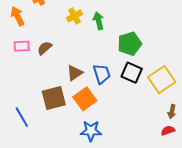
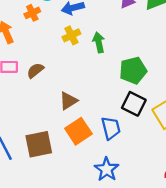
blue trapezoid: (102, 74) -> (111, 128), moved
brown square: (54, 98) -> (39, 144), moved
blue star: (91, 131) -> (107, 169), moved, turned 30

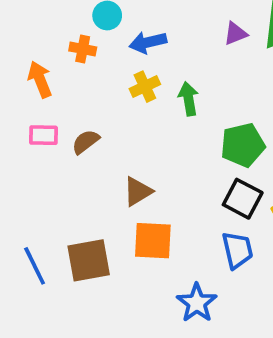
orange cross: (32, 13) -> (83, 49), turned 35
blue trapezoid: (111, 128) -> (237, 250), moved
orange square: (78, 131) -> (153, 241), turned 35

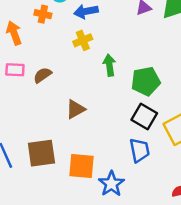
green arrow: (188, 99) -> (109, 65), moved
orange square: (153, 241) -> (82, 166), moved

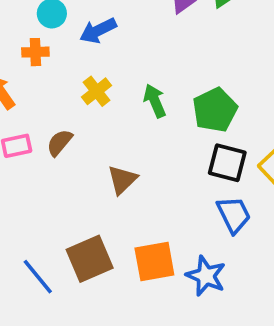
yellow cross: (83, 40) -> (97, 91), moved

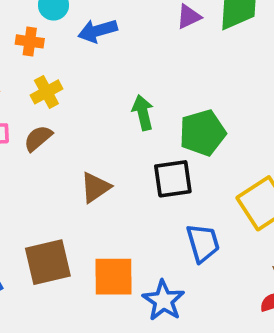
yellow cross: (97, 91) -> (46, 92), moved
black square: (227, 163) -> (173, 179), moved, turned -33

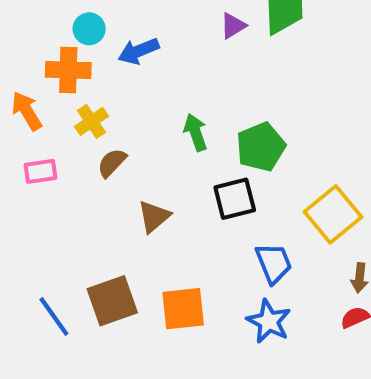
orange cross: (30, 41) -> (68, 70), size x1.5
brown semicircle: (38, 138) -> (112, 163), moved
blue star: (163, 300) -> (269, 321), moved

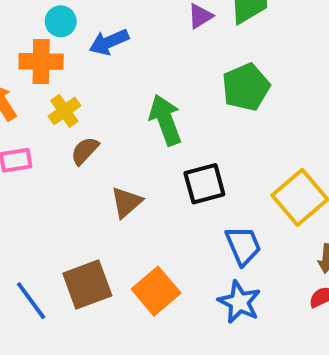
green arrow: (196, 132) -> (165, 120), size x1.4
green pentagon: (261, 147) -> (246, 87), moved
orange square: (183, 309) -> (156, 291), turned -33

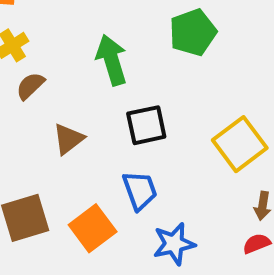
blue trapezoid: (243, 246) -> (140, 190), moved
blue star: (239, 302) -> (174, 244), turned 30

